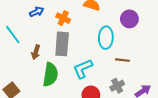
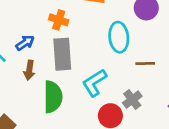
blue arrow: (37, 12) -> (25, 43), moved
gray cross: (117, 86) -> (132, 100), moved

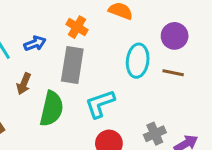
brown line: (145, 64) -> (173, 73), moved
brown arrow: (29, 70) -> (24, 84), moved
gray cross: (132, 100) -> (155, 134), moved

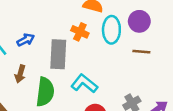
orange cross: (77, 27) -> (80, 32), moved
cyan ellipse: (138, 61) -> (111, 30), moved
cyan L-shape: (100, 104) -> (84, 84), turned 64

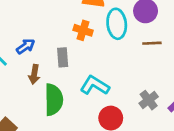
gray rectangle: (58, 54) -> (63, 57), size x0.6
brown arrow: (20, 74) -> (34, 74), moved

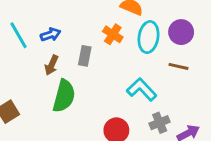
cyan L-shape: (95, 85) -> (142, 89), moved

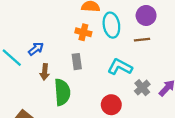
purple circle: (181, 32) -> (146, 15), moved
gray rectangle: (85, 56) -> (77, 62), moved

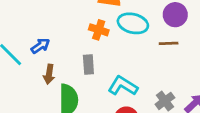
cyan ellipse: (111, 25) -> (133, 23), turned -70
cyan L-shape: (120, 67) -> (123, 86), moved

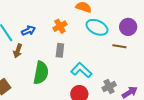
orange cross: (99, 30) -> (60, 26), moved, turned 32
brown arrow: (49, 74) -> (18, 51), moved

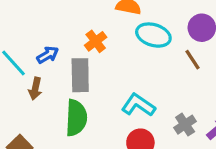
brown line: (119, 46) -> (193, 60), turned 56
gray rectangle: (60, 50) -> (80, 75), moved, size x1.5

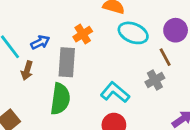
gray cross: (185, 125) -> (155, 80), moved

